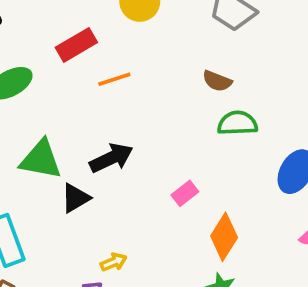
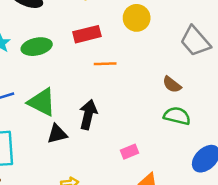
black arrow: (111, 158) -> (88, 115), turned -68

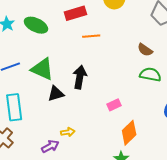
green ellipse: (37, 47) -> (36, 25), turned 40

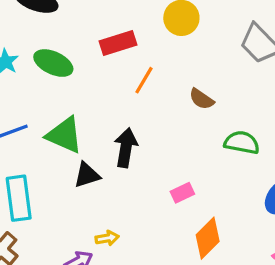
orange line: (91, 36) -> (144, 80), turned -54
brown semicircle: (145, 50) -> (202, 99), moved

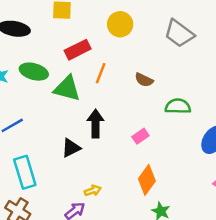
green triangle: (64, 135) -> (67, 88), moved
pink rectangle: (182, 193) -> (140, 136), moved
orange diamond: (208, 238) -> (147, 180), moved

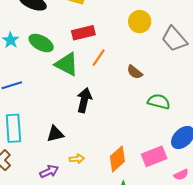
yellow circle: (120, 24) -> (140, 22), moved
pink rectangle: (140, 136) -> (154, 156), moved, size x1.6
black triangle: (71, 148) -> (55, 134), moved
yellow arrow: (93, 191) -> (77, 159), moved

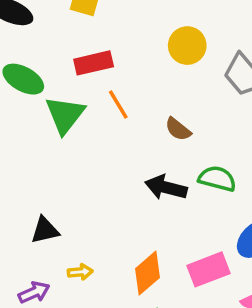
orange line: (99, 58) -> (118, 105), turned -66
green triangle: (67, 64) -> (65, 115), turned 40
black arrow: (84, 100) -> (166, 187), moved, turned -90

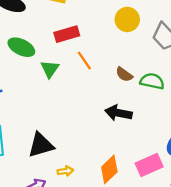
green triangle: (65, 115) -> (50, 69), size x0.7
green semicircle: (217, 179) -> (152, 81), moved
black triangle: (45, 230) -> (41, 145), size x1.4

